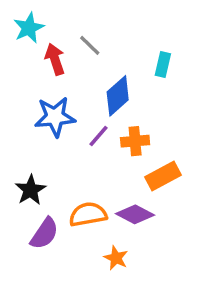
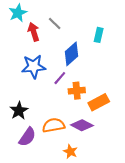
orange cross: (135, 141) -> (77, 91), moved

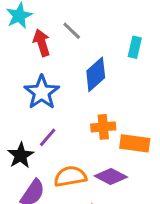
blue star: (34, 66) -> (42, 92), turned -30
purple line: (60, 78) -> (48, 137), moved
orange rectangle: (99, 102) -> (135, 143), turned 36

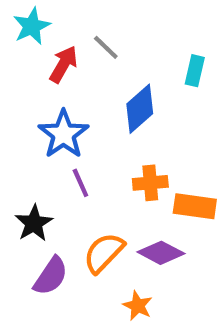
red arrow: (42, 43) -> (63, 64), turned 48
purple line: (48, 137) -> (80, 183), moved, turned -65
orange semicircle: (70, 176) -> (104, 253), turned -36

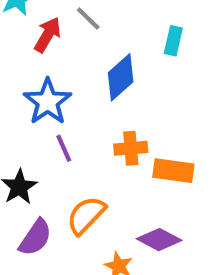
purple diamond: (161, 253) -> (159, 240), moved

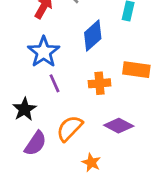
orange rectangle: (173, 171) -> (136, 70), moved
purple diamond: (159, 240) -> (119, 126), moved

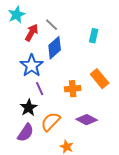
blue diamond: (93, 36) -> (55, 48), moved
orange rectangle: (136, 70) -> (100, 79), turned 42
black star: (24, 109) -> (29, 108), moved

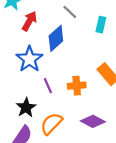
gray line: (52, 25) -> (70, 12), moved
purple line: (40, 89) -> (48, 86), moved

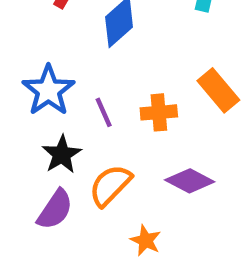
blue star: (29, 59) -> (48, 90), moved

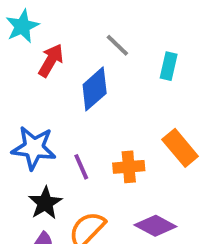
blue star: (48, 90) -> (34, 148), turned -30

